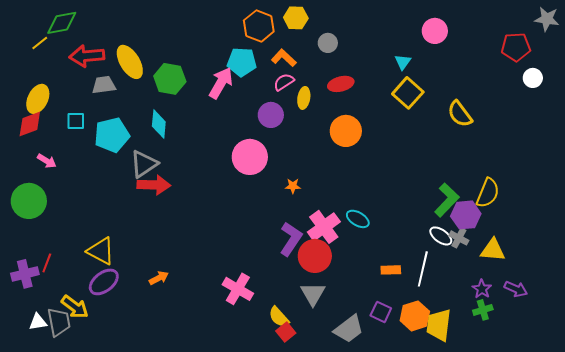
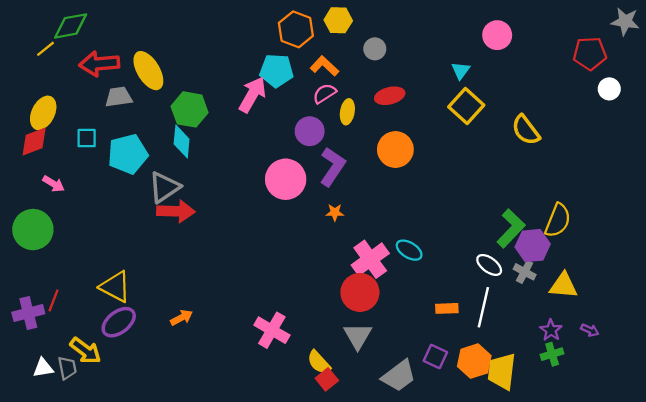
green hexagon: (170, 79) -> (190, 109), moved
white ellipse: (441, 236) -> (489, 265), moved
purple L-shape: (291, 239) -> (333, 167), moved
purple arrow: (516, 289) -> (590, 330), size x0.7
gray trapezoid: (59, 322) -> (67, 368), size x0.7

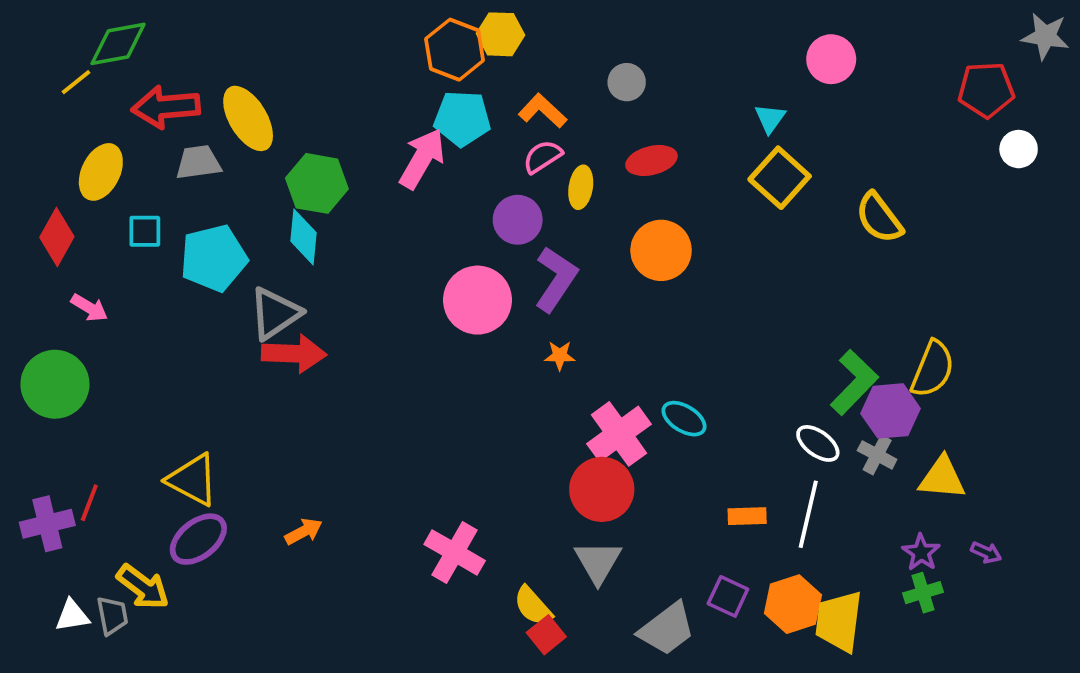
yellow hexagon: (338, 20) -> (500, 34), moved
orange hexagon: (296, 29) -> (455, 50), moved
yellow ellipse: (43, 113) -> (101, 172), moved
red diamond: (34, 141) -> (57, 237), turned -40

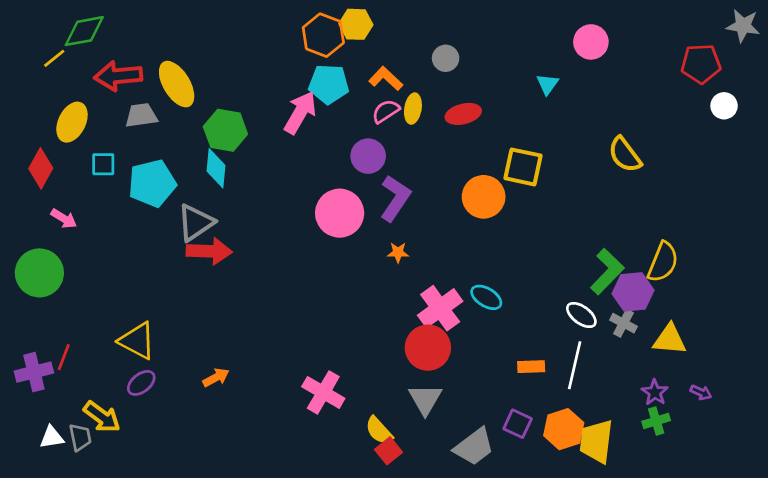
yellow square: (780, 178) -> (523, 167), moved, turned -30
yellow ellipse: (581, 187) -> (413, 109), moved
orange circle: (661, 250) -> (484, 197), moved
purple ellipse: (198, 539) -> (141, 383), size x0.7

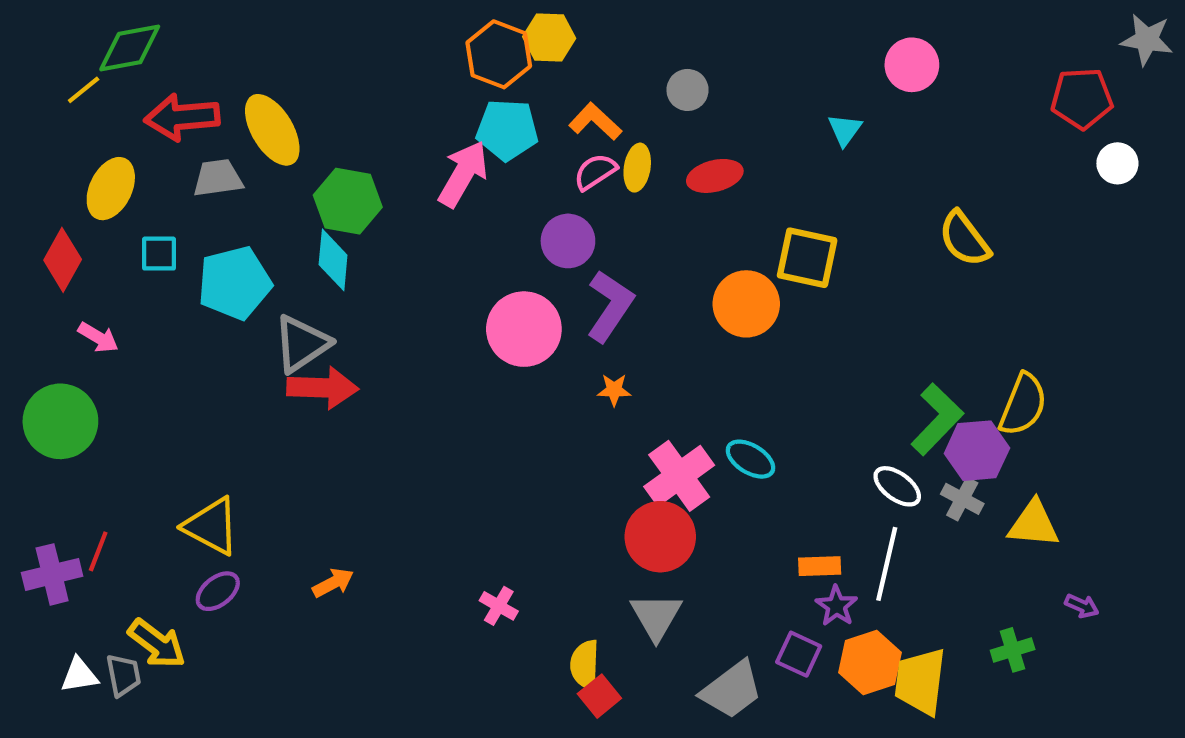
pink cross: (323, 392) -> (499, 606), size x0.6
purple star: (655, 392) -> (836, 606), moved
yellow semicircle: (379, 430) -> (585, 665), turned 44

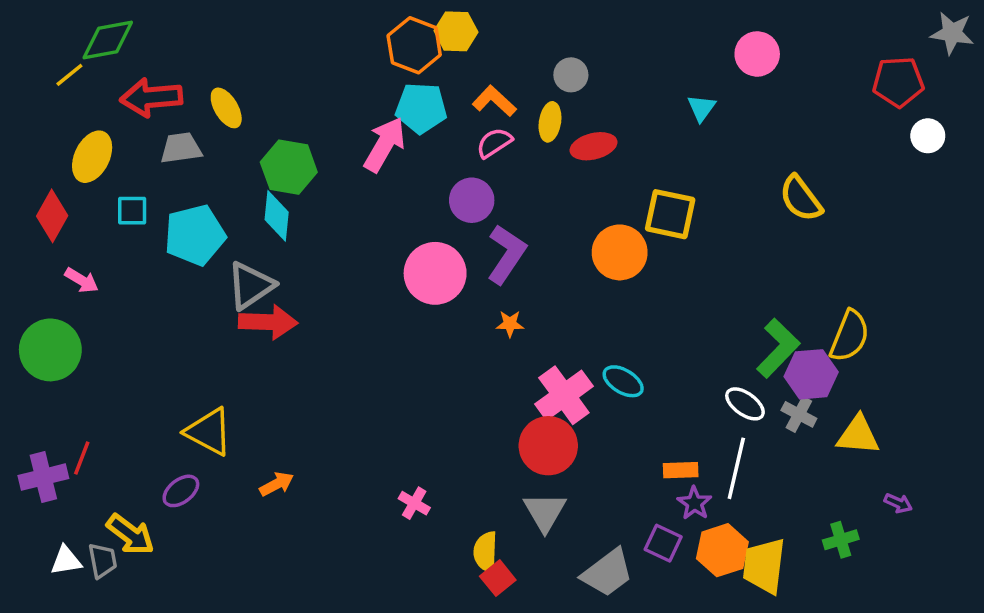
yellow ellipse: (272, 130) -> (226, 108), size x0.7
yellow ellipse: (637, 168) -> (550, 122), moved
yellow triangle: (211, 526) -> (209, 432), moved

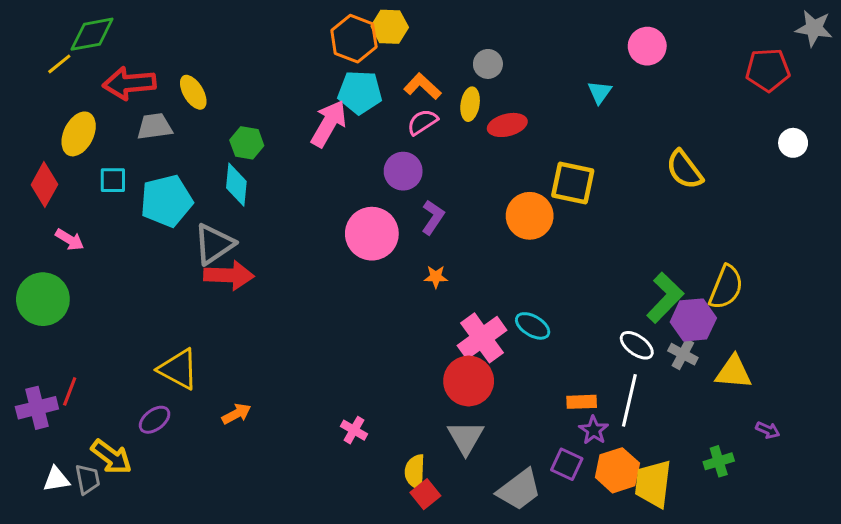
white circle: (928, 136) -> (793, 143), moved
green hexagon: (289, 167) -> (247, 143), size x0.7
purple L-shape: (506, 254) -> (433, 217), size x0.7

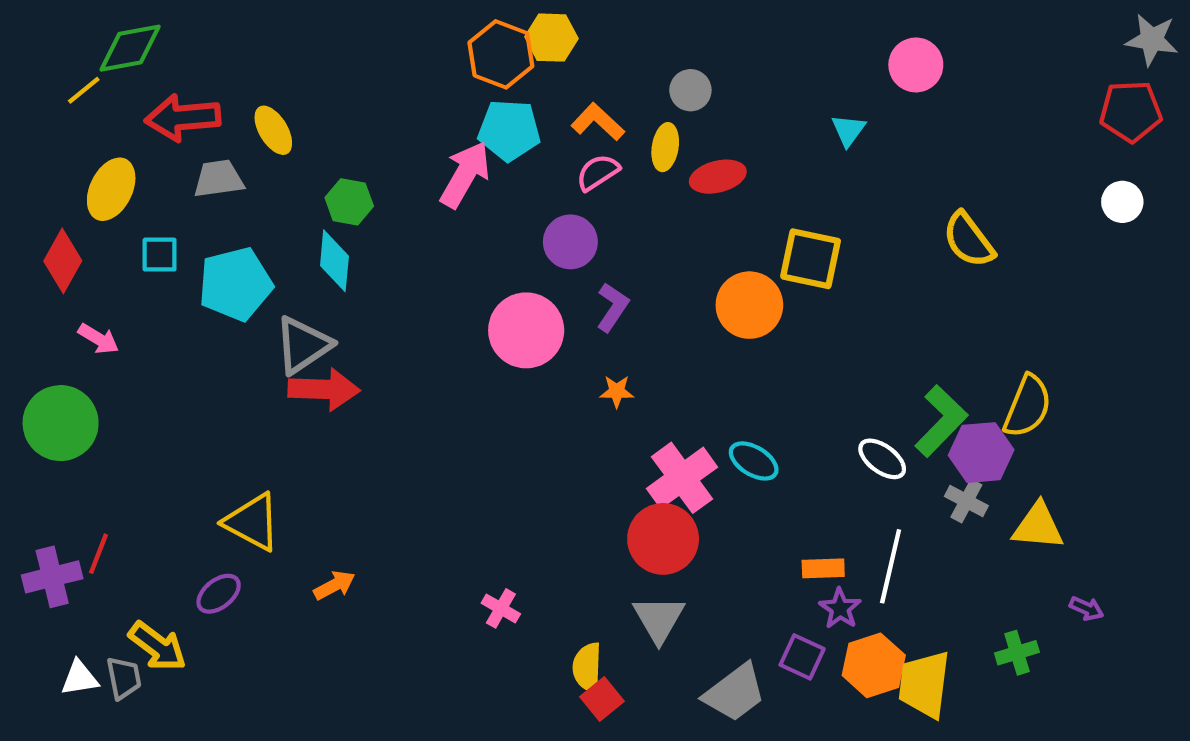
red pentagon: (768, 70) -> (1131, 111), moved
white ellipse: (637, 345) -> (882, 459), moved

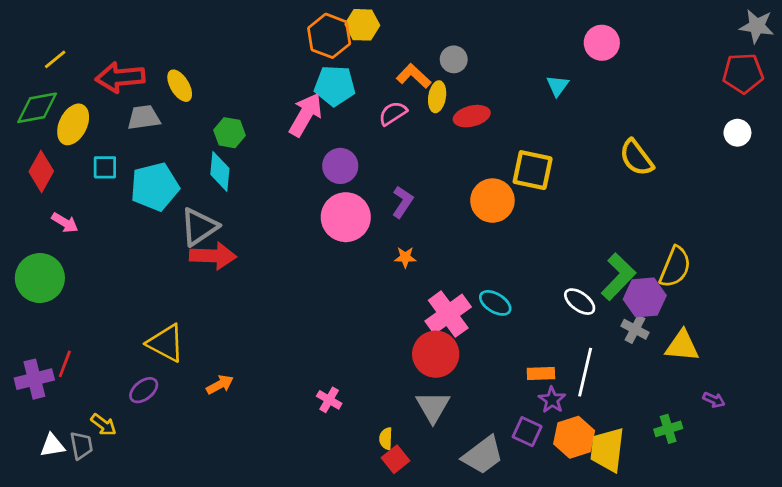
green diamond: (130, 48) -> (37, 108), moved
orange L-shape: (598, 122) -> (414, 76), moved
purple circle: (570, 242) -> (340, 166), moved
yellow arrow: (157, 646) -> (104, 425), size x0.7
yellow semicircle: (587, 667) -> (386, 439), size x0.7

